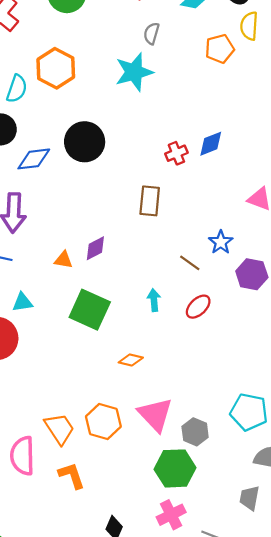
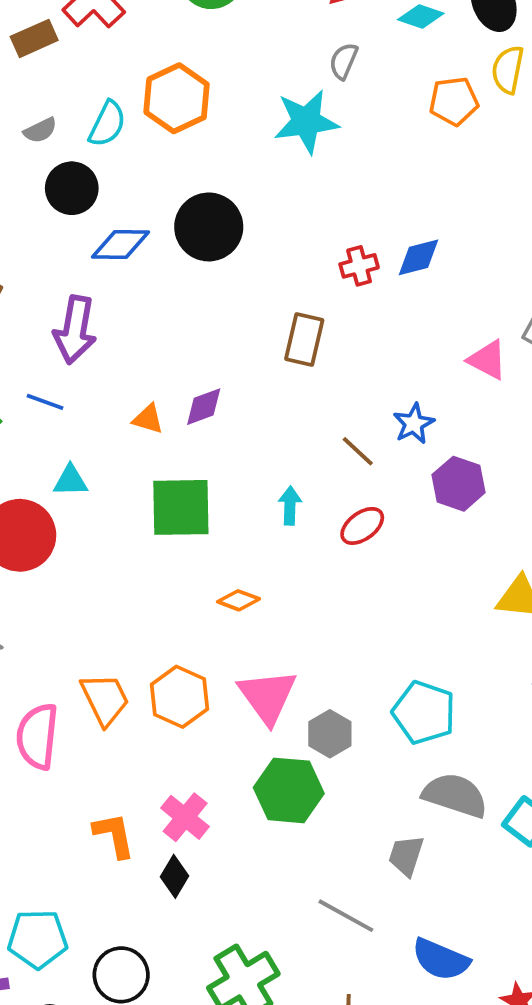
green square: (90, 310) -> (181, 507), turned -33
orange L-shape: (72, 475) -> (114, 835), moved
pink cross: (171, 515) -> (185, 817), moved, turned -32

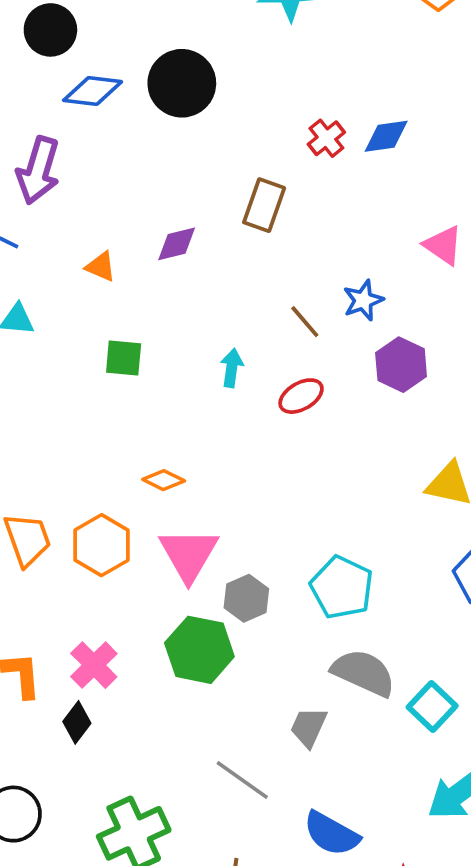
red cross: (359, 266) -> (326, 138), turned -30
purple diamond: (204, 407) -> (177, 244), moved
green square: (181, 507) -> (124, 358), size x0.6
orange diamond: (239, 600) -> (164, 480), moved

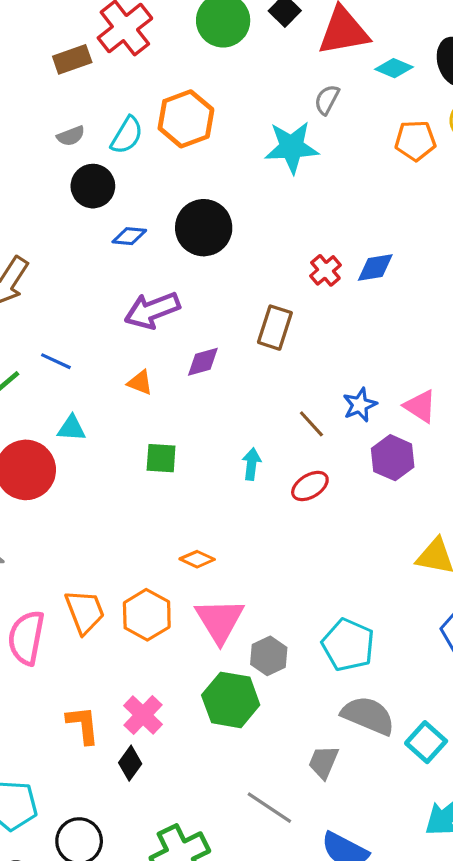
blue diamond: (93, 91) -> (129, 236), size x0.7
purple arrow: (38, 170) -> (152, 310), moved, turned 54
pink triangle: (443, 245) -> (420, 406), moved

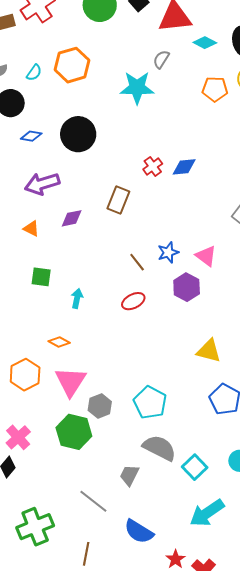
cyan semicircle: (127, 135) -> (34, 73), size x0.7
cyan arrow: (251, 464) -> (77, 298), moved

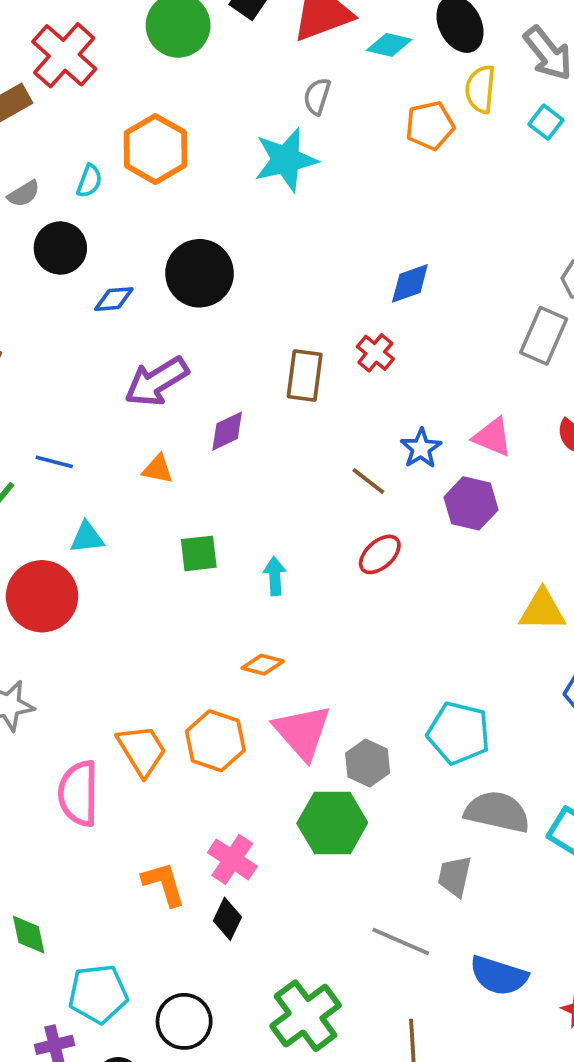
red cross: (153, 166) -> (375, 353), moved

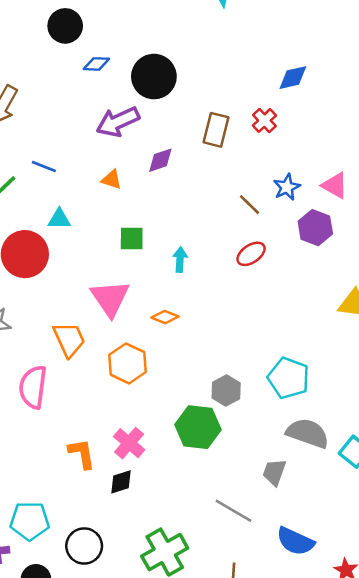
black circle: (200, 273) -> (154, 77), moved
pink triangle: (302, 732) -> (110, 298), moved
orange trapezoid: (142, 750) -> (69, 339), moved
black diamond: (227, 919) -> (121, 482), turned 40

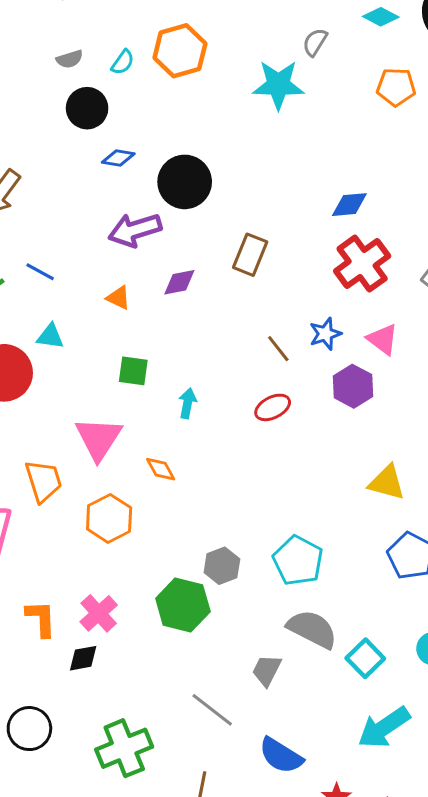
red cross: (264, 121) -> (362, 264), moved, size x1.8
orange diamond: (165, 317) -> (161, 469), turned 32

